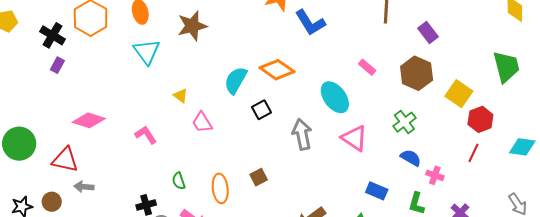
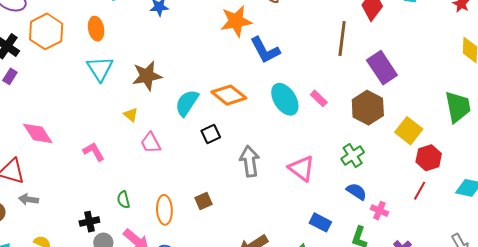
brown star: (192, 26) -> (147, 76), moved
purple rectangle: (428, 32) -> (382, 68), size x1.5
cyan ellipse: (335, 97) -> (285, 99), moved
pink diamond: (89, 120) -> (38, 133), turned 36

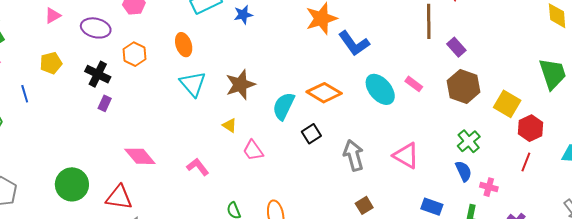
orange hexagon: (46, 31) -> (134, 54), size x0.7
purple rectangle: (382, 68) -> (456, 47), moved, size x0.6
green cross: (353, 156) -> (469, 141), moved
blue semicircle: (357, 192) -> (464, 171), turned 40
brown square: (203, 201) -> (364, 205), moved

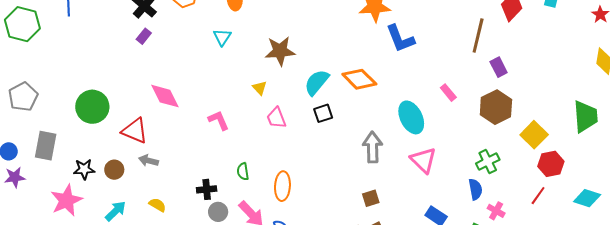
cyan triangle: (193, 84) -> (222, 37), moved, size x0.7
cyan ellipse: (380, 89) -> (411, 117), moved
black square: (311, 134) -> (323, 113), moved

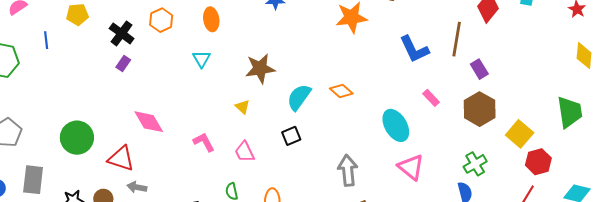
blue L-shape: (400, 39) -> (414, 49), moved
orange diamond: (359, 79) -> (341, 91), size x0.7
black square: (323, 113) -> (291, 136), moved
pink trapezoid: (276, 118) -> (244, 152), moved
gray arrow: (373, 147) -> (348, 170), moved

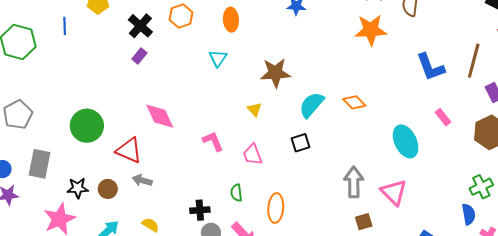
pink triangle: (411, 167) -> (394, 192), moved

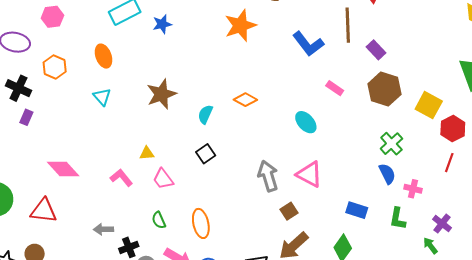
cyan semicircle: (312, 105) -> (205, 114), size x0.7
yellow triangle: (254, 109) -> (147, 153), moved, turned -35
cyan ellipse: (406, 141) -> (306, 122), size x0.7
gray arrow: (142, 180) -> (103, 229), moved

